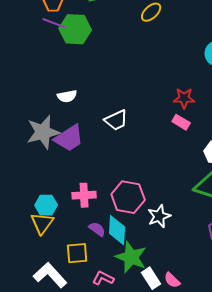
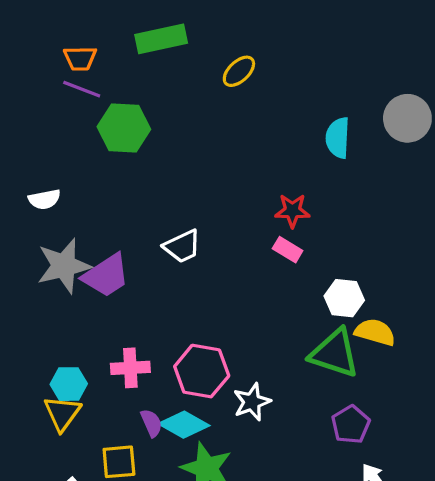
green hexagon: (75, 29) -> (124, 128), moved
white semicircle: (67, 96) -> (44, 199), moved
purple semicircle: (97, 229) -> (151, 423), turned 30
cyan diamond: (117, 230) -> (184, 425), turned -64

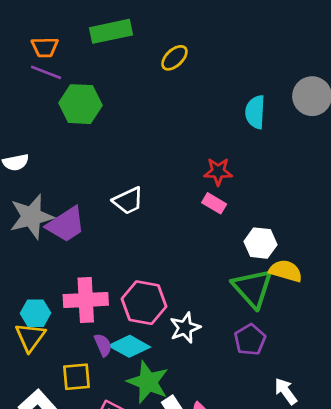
green triangle: (335, 353) -> (253, 288), turned 30
pink cross: (130, 368) -> (86, 300), size x1.4
purple pentagon: (351, 425) -> (250, 340), moved

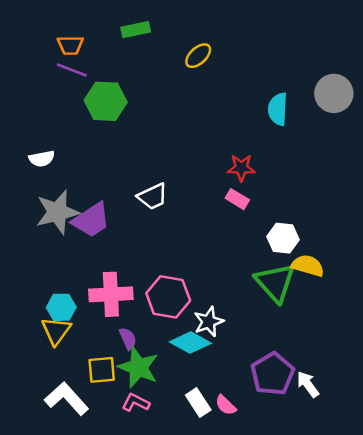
green rectangle: (111, 31) -> (136, 30), size x0.7
purple pentagon: (250, 340) -> (273, 374), moved, size x1.4
cyan diamond: (129, 346) -> (190, 343), moved
green star: (148, 382) -> (138, 367), moved

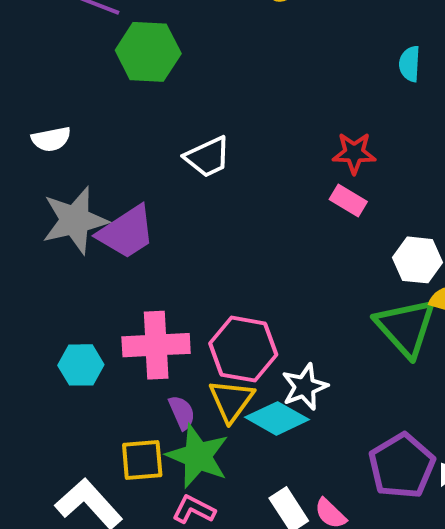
cyan semicircle: (278, 109) -> (410, 64), size x0.7
white trapezoid: (153, 196) -> (208, 157), moved
yellow triangle: (56, 331) -> (231, 401), moved

